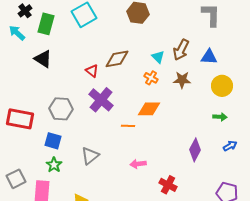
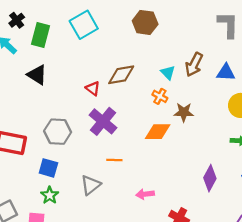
brown star: (182, 80) -> (184, 112), moved
orange line: (128, 126) -> (114, 160), moved

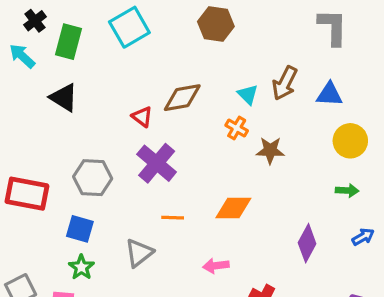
orange diamond: (158, 132) -> (233, 208), moved

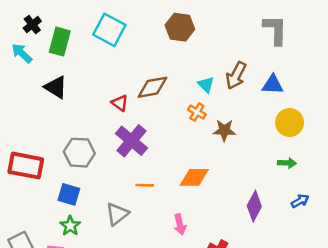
cyan square: (129, 27) -> (109, 30), turned -32
pink arrow: (216, 266) -> (180, 224), turned -96

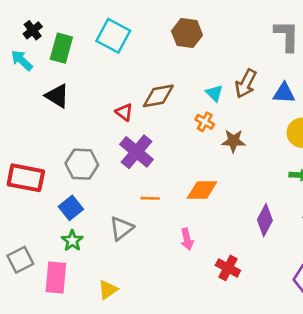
blue square: (69, 194) -> (71, 208), turned 35

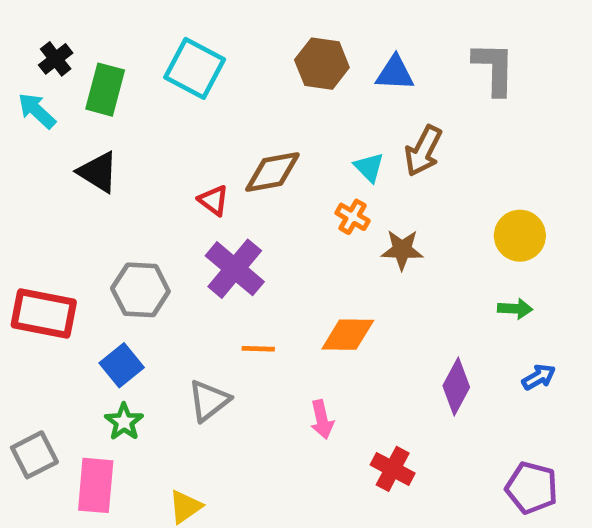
blue triangle: (284, 93) -> (395, 73), moved

